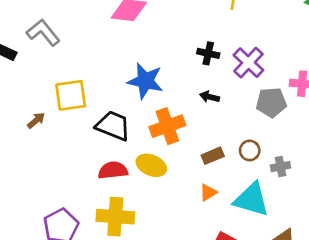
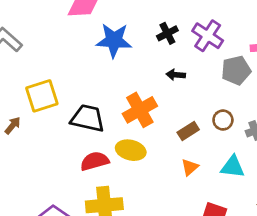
black cross: (208, 53) -> (167, 33), turned -30
blue star: (145, 81) -> (114, 40), moved
cyan triangle: (252, 199) -> (233, 167), size x0.7

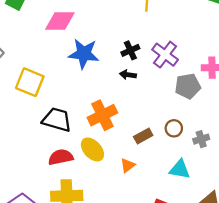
black arrow: (176, 75) -> (128, 75), moved
yellow square: (42, 96) -> (30, 82), moved, turned 36
yellow ellipse: (131, 150) -> (92, 149), turned 30
orange triangle: (190, 167) -> (128, 165), moved

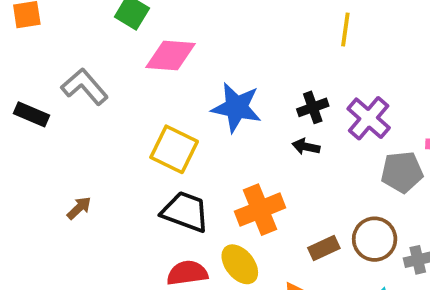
pink diamond: (60, 21) -> (170, 55), moved
yellow square: (30, 82) -> (174, 149), moved
brown circle: (174, 128) -> (375, 239), size x1.5

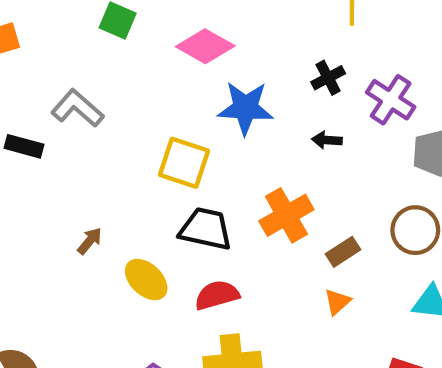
pink diamond: (170, 55) -> (205, 46), moved, turned 33
black cross: (313, 107) -> (328, 78), moved
brown rectangle: (324, 248) -> (343, 252), moved
yellow ellipse: (240, 264) -> (146, 280), moved

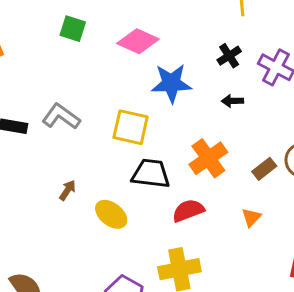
gray L-shape: (77, 108) -> (61, 116), moved
brown rectangle: (343, 252) -> (264, 169), moved
red semicircle: (217, 295) -> (188, 211), moved

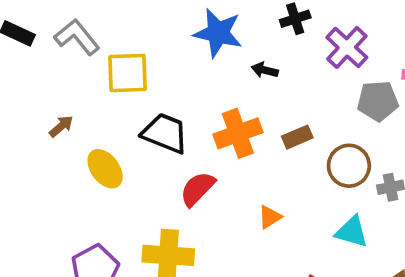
black arrow: (233, 101) -> (265, 70), moved
yellow square: (131, 127) -> (128, 73), moved, turned -30
brown rectangle: (264, 169) -> (297, 137), moved
red semicircle: (188, 211) -> (197, 189), turned -40

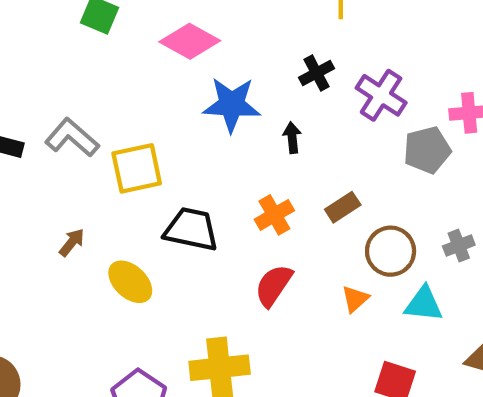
black arrow: (265, 70) -> (292, 138), turned 80
orange cross: (238, 133) -> (274, 215), size x0.7
brown circle: (349, 166) -> (391, 251), moved
red semicircle: (197, 189) -> (274, 285), moved
orange triangle: (270, 217) -> (355, 299), moved

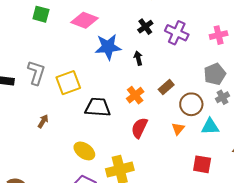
gray L-shape: (72, 138) -> (36, 73), turned 75
gray pentagon: (427, 150) -> (215, 74), moved
yellow ellipse: (130, 282) -> (84, 151), moved

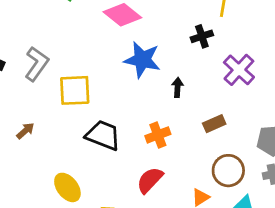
black cross: (145, 27) -> (202, 36), moved
brown rectangle: (166, 87) -> (214, 124), moved

